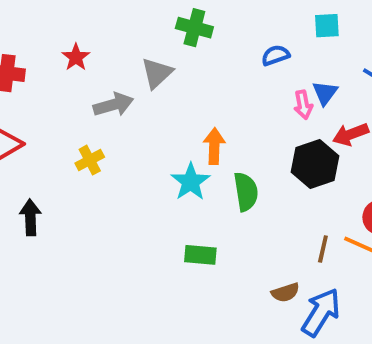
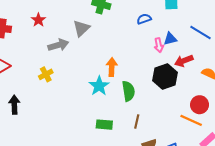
blue triangle: (325, 93) -> (170, 39), turned 40
brown line: (323, 249) -> (137, 121), moved

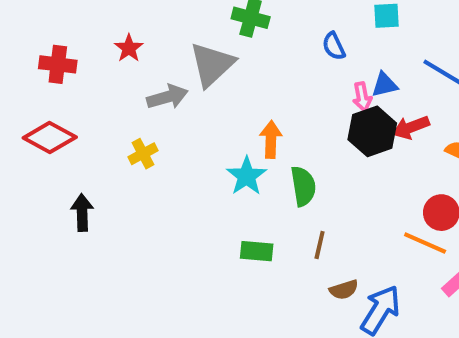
blue semicircle: (144, 19) -> (334, 46), turned -96
gray triangle: (81, 28) -> (212, 64), size x1.4
black hexagon: (165, 76) -> (372, 131), moved

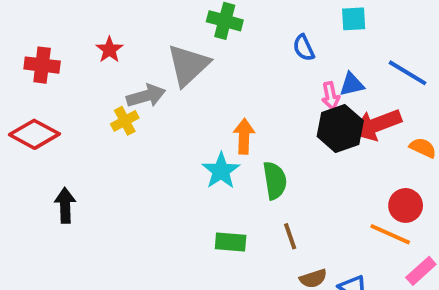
red arrow: (411, 127) -> (377, 125), size x1.4
yellow cross: (143, 154) -> (125, 121), moved
brown line: (320, 245) -> (290, 236), turned -32

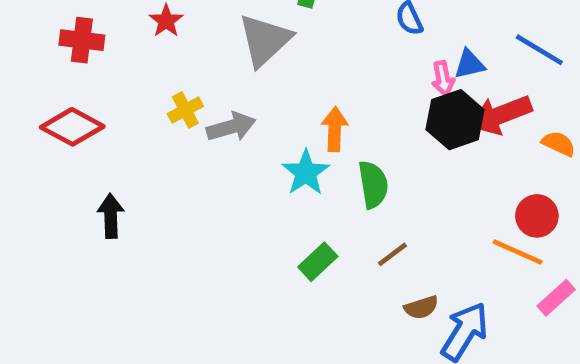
gray arrow: (146, 96) -> (231, 127), moved
brown line: (290, 236) -> (392, 254), turned 72
green rectangle: (231, 242) -> (318, 262), turned -48

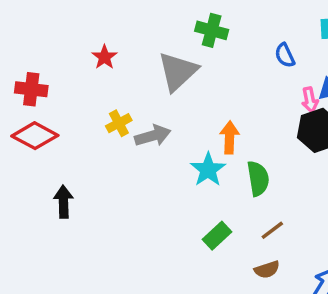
red cross: (82, 40) -> (31, 89), moved
brown semicircle: (421, 307) -> (267, 270), moved

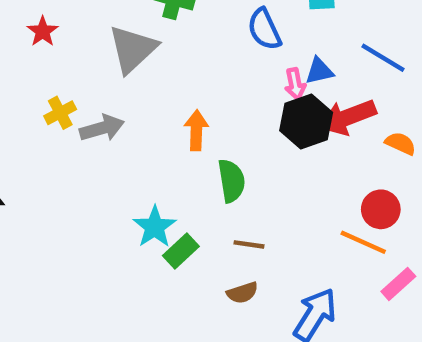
blue semicircle: (285, 55) -> (264, 29), size x1.4
cyan star: (208, 170) -> (155, 227), moved
brown line: (272, 230) -> (249, 244), turned 45

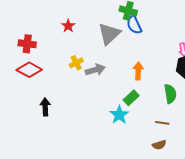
blue semicircle: (264, 29) -> (134, 25), moved
green semicircle: (231, 181) -> (170, 94), moved
green rectangle: (181, 251) -> (131, 98), moved

